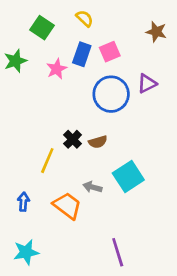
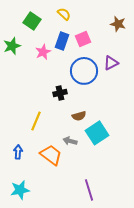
black cross: (73, 139) -> (60, 93), moved, turned 32
brown semicircle: (98, 142) -> (79, 116), moved

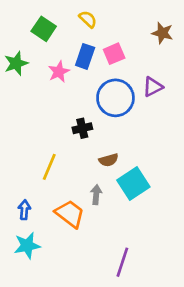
gray arrow: (70, 141) -> (96, 195), turned 80
cyan star: (20, 190) -> (27, 246), moved
purple line: (89, 190) -> (122, 262), turned 35

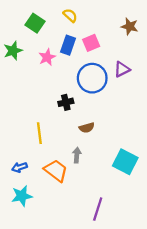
yellow line: (49, 167) -> (39, 133), turned -30
cyan square: (133, 183) -> (125, 162), moved, turned -30
blue arrow: (24, 210) -> (20, 167), turned -112

